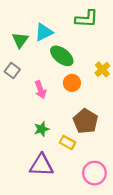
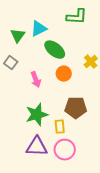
brown pentagon: (85, 121) -> (76, 108), turned -30
green star: (42, 129) -> (37, 115), size x1.6
yellow rectangle: (67, 143) -> (60, 127), turned 56
pink circle: (94, 173) -> (65, 150), moved

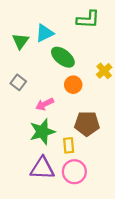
gray square: (11, 63) -> (18, 82), moved
pink arrow: (36, 80) -> (45, 104), moved, turned 84

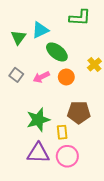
pink arrow: (45, 104) -> (41, 77), moved

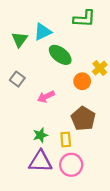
pink arrow: (41, 77) -> (46, 97), moved
orange circle: (66, 77) -> (82, 81), moved
brown pentagon: (79, 112) -> (83, 119), turned 30
green star: (38, 120) -> (40, 135), moved, size x0.6

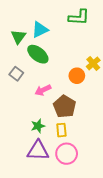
green ellipse: (60, 55) -> (38, 54), moved
brown pentagon: (83, 119) -> (65, 106), moved

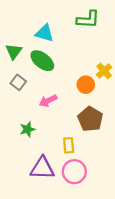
cyan triangle: (40, 30) -> (45, 33), turned 42
green triangle: (18, 37) -> (14, 51), moved
brown pentagon: (65, 106) -> (90, 119), moved
green star: (38, 126) -> (27, 129), moved

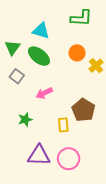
orange circle: (86, 85) -> (77, 53), moved
yellow rectangle: (69, 145) -> (63, 125), moved

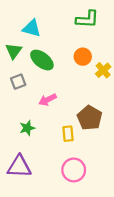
cyan triangle: (41, 31) -> (32, 28), moved
gray square: (17, 76) -> (18, 82), turned 32
purple triangle: (39, 156) -> (19, 167), moved

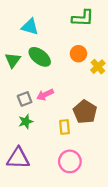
green triangle: (14, 51) -> (13, 60), moved
gray square: (18, 82) -> (25, 99), moved

